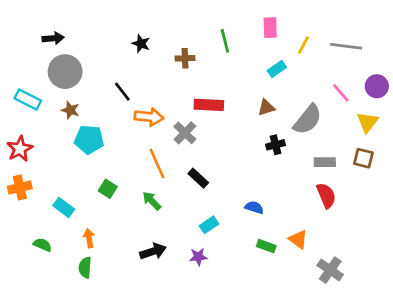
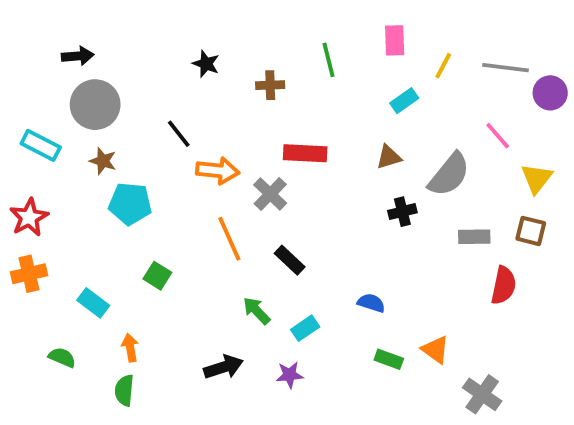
purple circle: (377, 86) -> (550, 93), moved
red semicircle: (326, 195) -> (504, 285), moved, turned 35
green arrow: (152, 201) -> (257, 311), moved

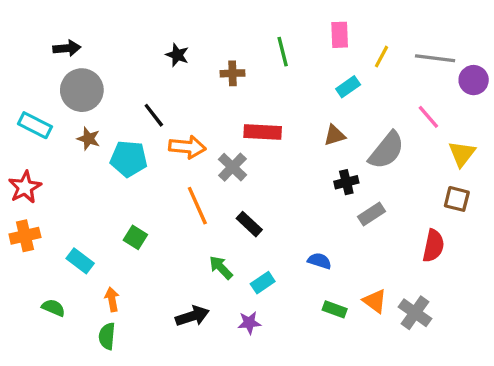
cyan pentagon: (130, 204) -> (129, 159), moved
gray rectangle: (474, 237) -> (371, 214), moved, turned -32
gray cross: (482, 394) -> (415, 313), moved

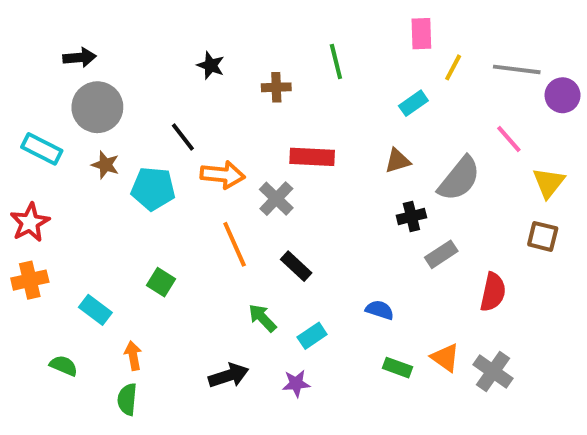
pink rectangle: (340, 35) -> (421, 34), moved
red semicircle: (433, 246) -> (493, 292), moved

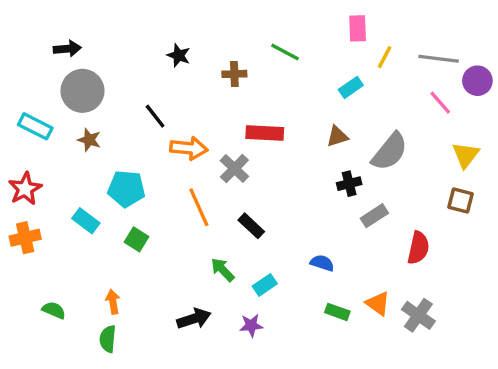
green line: (336, 61) -> (285, 52), turned -48
pink line: (509, 139) -> (440, 103), moved
cyan pentagon: (153, 189) -> (126, 189), moved
cyan rectangle: (95, 310) -> (86, 221), moved

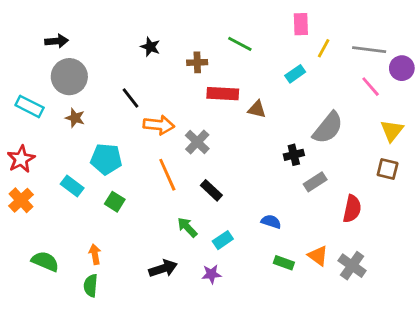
red rectangle: (265, 133) -> (223, 94), moved
brown triangle: (337, 136) -> (257, 109), moved, turned 30
orange cross: (25, 238) -> (21, 200), turned -30
green semicircle: (54, 310) -> (45, 261), size x1.4

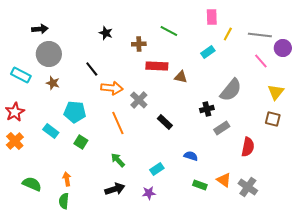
black rectangle: (211, 190) -> (165, 122), moved
green arrow: (187, 227) -> (118, 160), moved

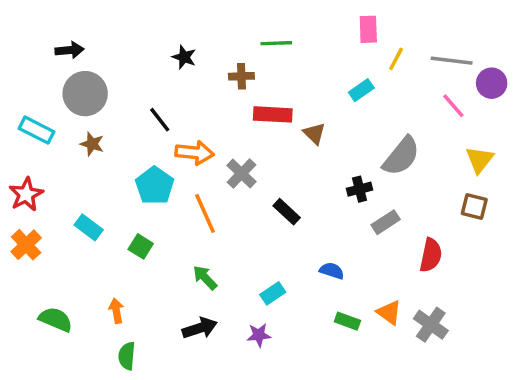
green line: (169, 31) -> (276, 43), moved, turned -30
brown triangle: (181, 77) -> (314, 134), turned 32
cyan pentagon: (75, 112) -> (155, 186), moved, turned 30
green semicircle: (64, 201) -> (127, 356), moved

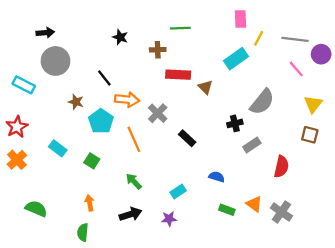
cyan rectangle: (361, 90) -> (236, 59), size x1.5
brown star: (92, 144) -> (76, 102), moved
orange arrow: (116, 311) -> (90, 203), moved

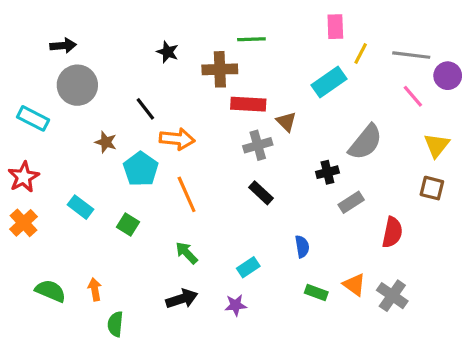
brown cross: (158, 50) -> (220, 69), size x1.5
gray cross: (158, 113) -> (258, 145), moved, turned 30
blue semicircle: (217, 177) -> (302, 247), turned 63
orange arrow: (90, 203) -> (95, 289), moved

